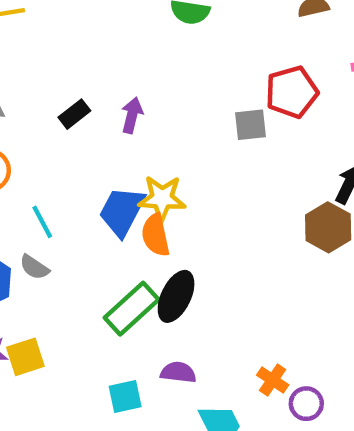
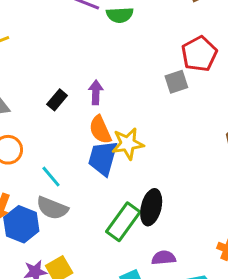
orange semicircle: (156, 235) -> (100, 130), moved
gray semicircle: (34, 267) -> (52, 208), size x1.5

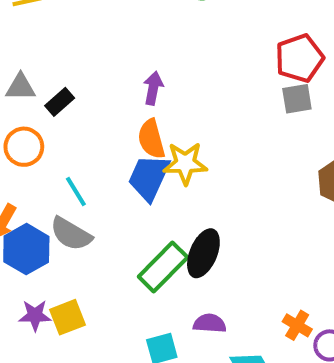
gray square: (176, 82) -> (297, 99), moved
black rectangle: (57, 100) -> (60, 102), moved

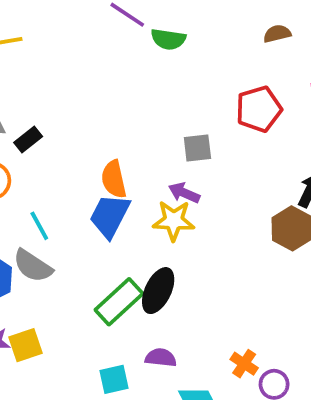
purple arrow: (153, 88) -> (184, 193), moved, turned -80
gray square: (297, 99) -> (197, 148), moved
yellow star: (185, 163) -> (174, 221), moved

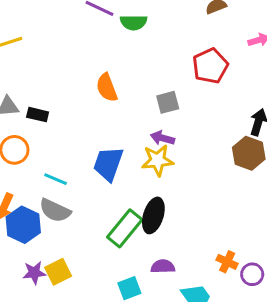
black rectangle: (28, 140) -> (38, 115), turned 60
orange semicircle: (114, 179) -> (107, 88), moved
cyan line: (39, 226) -> (56, 179), turned -30

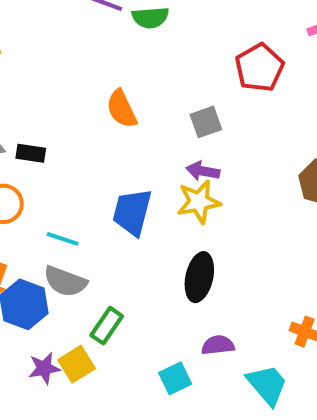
green rectangle: (125, 228) -> (107, 326), moved, size x0.7

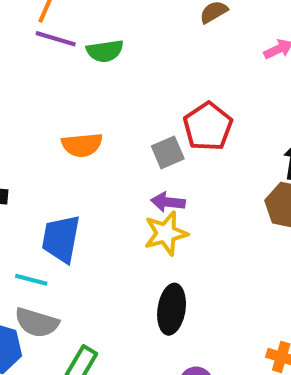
red pentagon: (259, 68) -> (208, 127), moved
orange semicircle: (122, 109) -> (82, 145), turned -66
blue trapezoid: (132, 212) -> (61, 239), moved

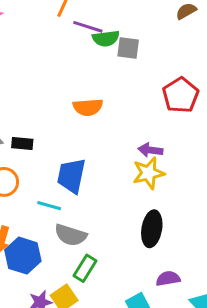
purple line: (56, 39) -> (88, 27), moved
gray square: (168, 152) -> (128, 48), moved, turned 30
gray semicircle: (37, 323) -> (71, 235), moved

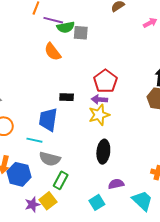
red pentagon: (181, 95) -> (105, 81), moved
orange semicircle: (88, 107) -> (53, 52), moved, turned 60
black rectangle: (22, 143) -> (67, 97), moved

